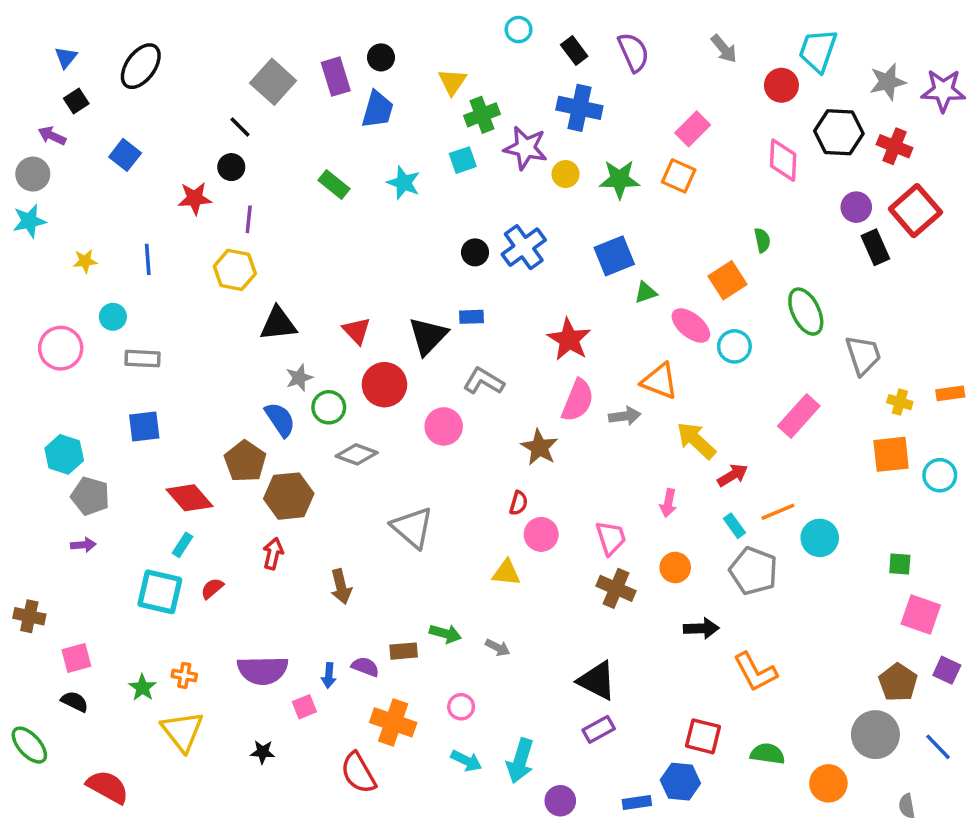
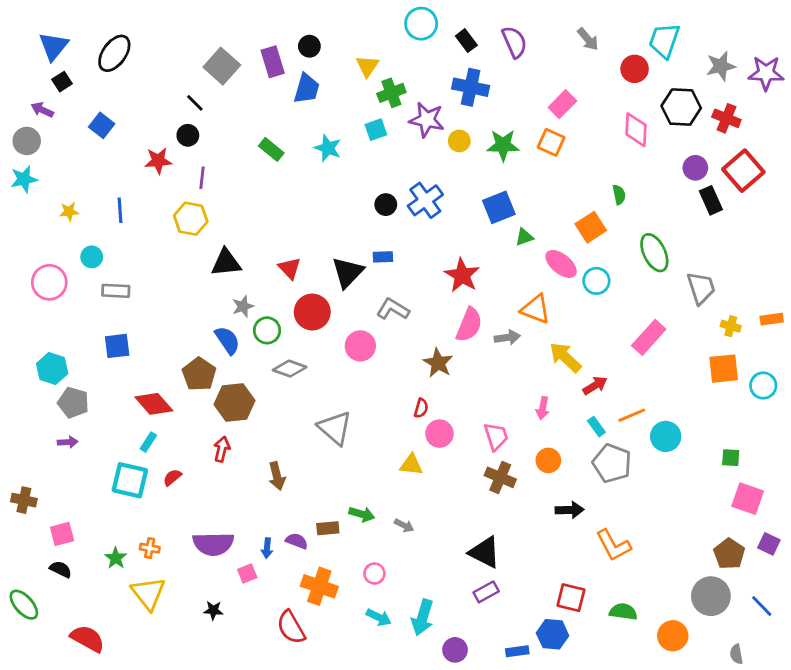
cyan circle: (519, 30) -> (421, 24), size x1.5
blue triangle: (66, 57) -> (54, 46), size x1.6

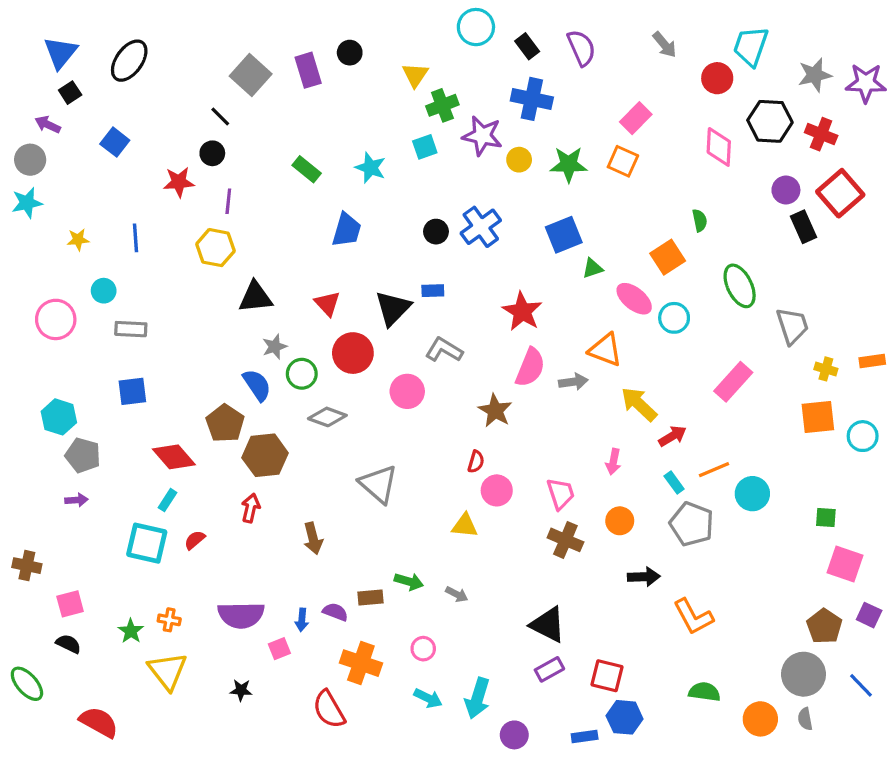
blue trapezoid: (307, 89) -> (347, 230), moved
red square: (571, 598) -> (607, 676), moved
gray semicircle: (736, 654) -> (805, 719), moved

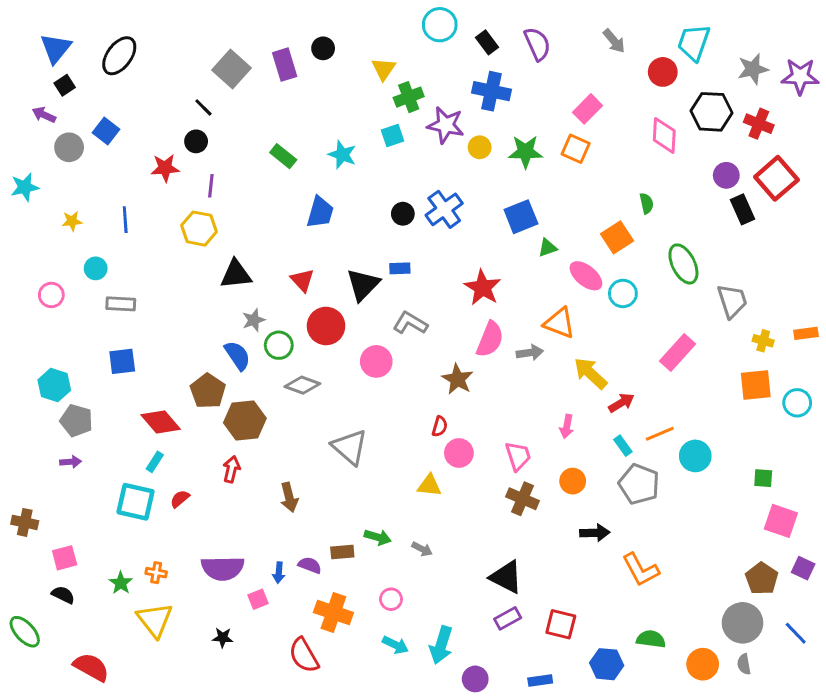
gray circle: (30, 160) -> (69, 147), moved
pink circle: (56, 319) -> (51, 295), size x0.7
blue hexagon: (625, 717) -> (607, 664), moved

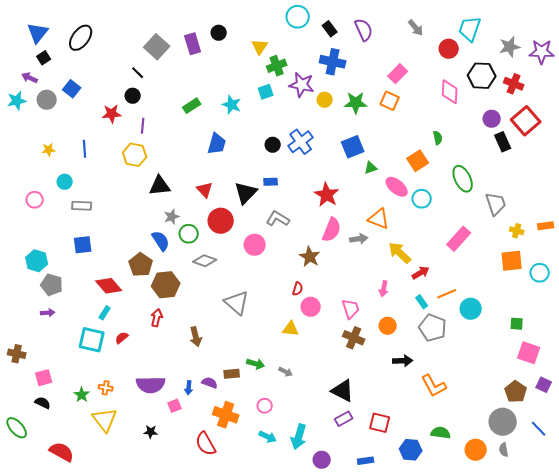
green rectangle: (283, 156) -> (192, 106), turned -72
cyan star: (25, 187) -> (17, 101), moved

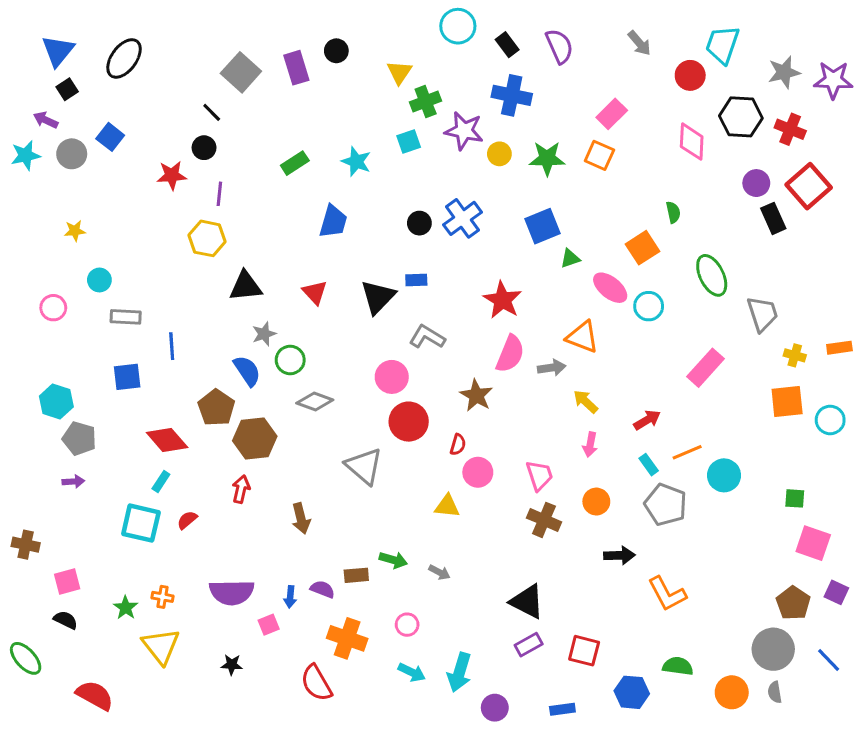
blue line: (85, 149) -> (172, 346), moved
red circle: (221, 221) -> (409, 422), moved
yellow arrow: (400, 253) -> (586, 402), moved, size x0.7

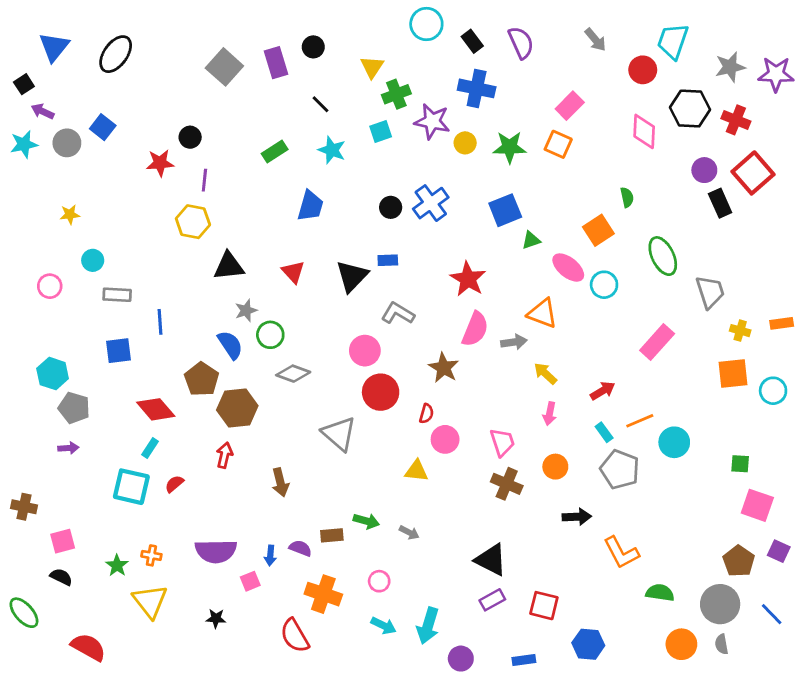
black square: (67, 89) -> (24, 84), moved
black line: (212, 112) -> (320, 104), moved
green semicircle: (678, 666) -> (660, 593), moved

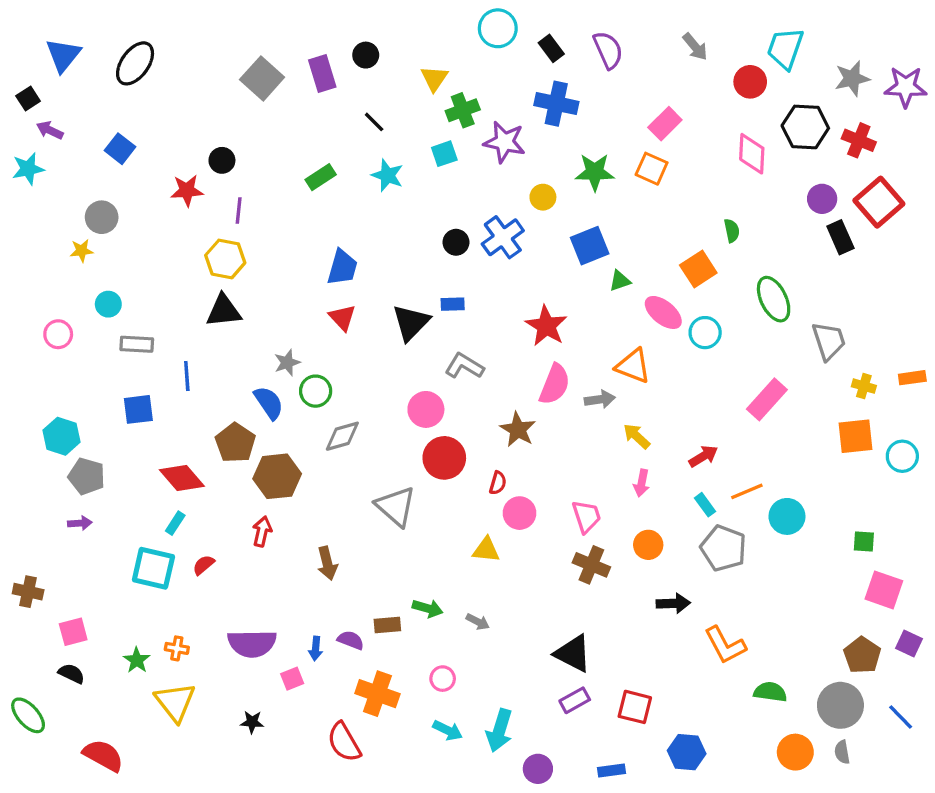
gray circle: (67, 143) -> (102, 217), moved
yellow circle: (465, 143) -> (543, 197), moved
blue trapezoid: (310, 206) -> (342, 267), moved
black triangle: (229, 266) -> (224, 311), moved
gray diamond: (293, 374) -> (342, 436), turned -36

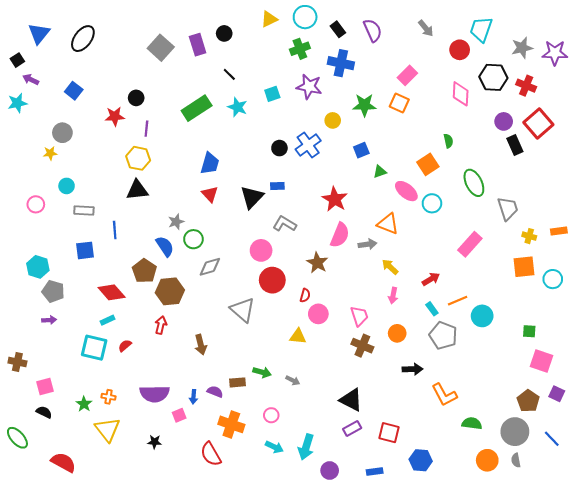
yellow triangle: (434, 78) -> (269, 19), moved, turned 30
green cross: (463, 110) -> (300, 49), moved
green rectangle: (321, 177) -> (197, 108), size x1.6
blue square: (590, 246) -> (361, 150), size x0.7
cyan rectangle: (175, 523) -> (107, 320), turned 32

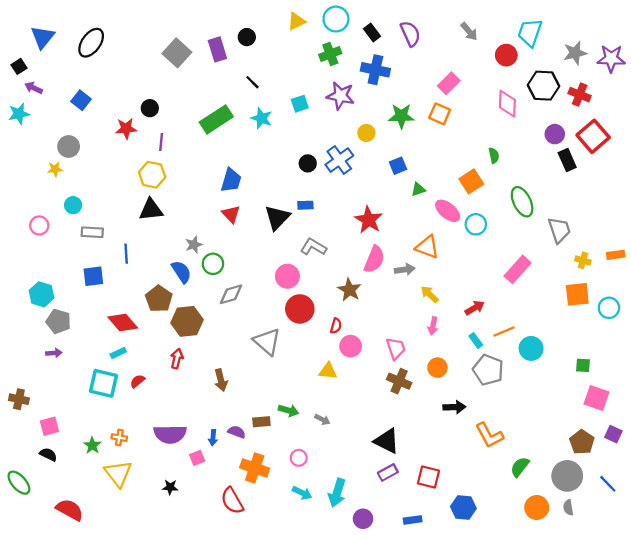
green semicircle: (472, 423) -> (520, 467), turned -60

